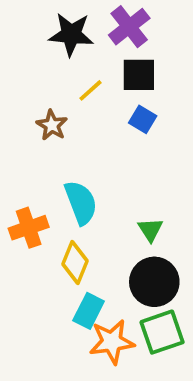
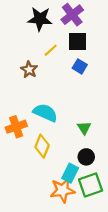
cyan semicircle: (81, 203) -> (45, 113), turned -45
black circle: (154, 282) -> (86, 157), size x0.6
cyan rectangle: (89, 311) -> (70, 173), moved

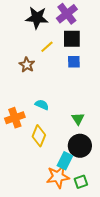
blue square: (80, 66) -> (74, 62), turned -32
cyan semicircle: (45, 113) -> (42, 105), size x0.6
black circle: (86, 157) -> (80, 146), size x1.5
green square: (91, 185) -> (81, 182), moved, size x0.6

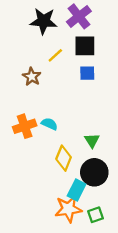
orange cross: (15, 118) -> (25, 126), moved
yellow diamond: (39, 136) -> (64, 158), moved

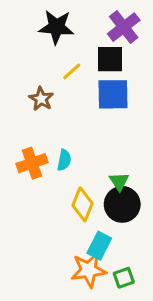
purple cross: (79, 16) -> (124, 27), moved
blue square: (87, 73) -> (113, 94), size x1.6
cyan semicircle: (49, 124) -> (64, 160), turned 77
black circle: (94, 172) -> (122, 204), moved

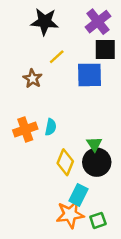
black square: (110, 59) -> (105, 49), moved

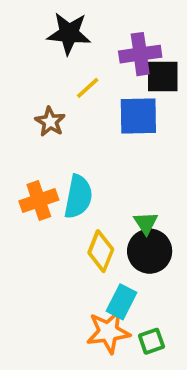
purple cross: (98, 22) -> (140, 54), moved, turned 30
cyan semicircle: (51, 127) -> (78, 197), size x1.6

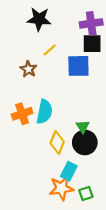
purple cross: (140, 54) -> (91, 23), moved

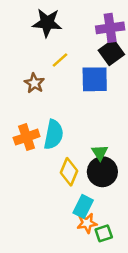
black square: (92, 44) -> (111, 52), turned -36
orange star: (61, 188) -> (87, 223), moved, size x0.7

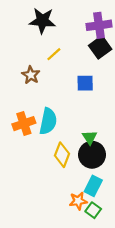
blue square: (95, 79) -> (85, 83), moved, size x0.7
cyan rectangle: (83, 206) -> (93, 186), moved
green square: (104, 233) -> (93, 210), turned -35

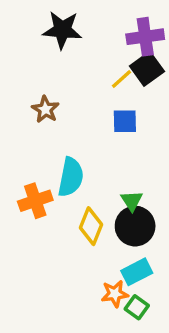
yellow line: (54, 54) -> (122, 79), moved
orange cross: (24, 124) -> (35, 201), moved
cyan rectangle: (93, 186) -> (137, 272), turned 36

